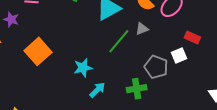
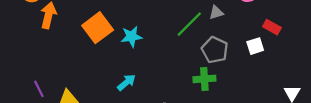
gray pentagon: (156, 67) -> (215, 50), moved
cyan star: (83, 68) -> (131, 37), moved
cyan arrow: (97, 90) -> (126, 82), moved

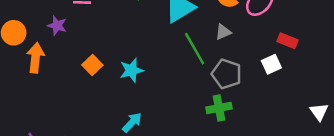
green line: (189, 24) -> (195, 49), turned -68
orange square: (98, 28) -> (92, 65), size x0.6

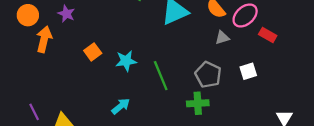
gray triangle: (223, 32) -> (222, 38), moved
red rectangle: (288, 41) -> (268, 35), moved
green line: (195, 49) -> (161, 76), moved

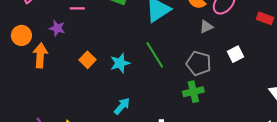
red rectangle: (268, 35) -> (265, 18), moved
green line: (161, 76) -> (155, 55), moved

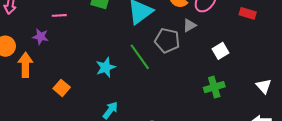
orange square: (87, 60) -> (62, 88), moved
gray pentagon: (199, 63) -> (167, 40), moved
green cross: (193, 92) -> (214, 87), moved

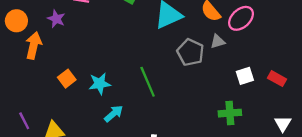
red rectangle: (248, 13) -> (277, 79), moved
green line: (140, 57) -> (148, 82), moved
cyan star: (106, 67) -> (100, 84), moved

